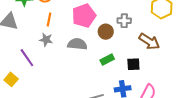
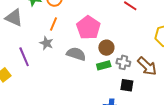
pink pentagon: (84, 16) -> (88, 28), turned -30
gray cross: (124, 21) -> (123, 62), moved
green rectangle: (107, 60) -> (104, 65), moved

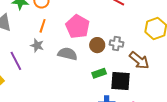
gray cross: (123, 62) -> (116, 44), moved
green rectangle: (104, 65) -> (99, 73), moved
black square: (127, 85) -> (121, 81), size x1.5

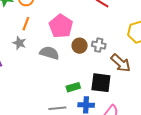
green rectangle: (99, 73) -> (73, 87), moved

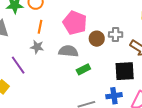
green rectangle: (73, 87) -> (83, 69), moved

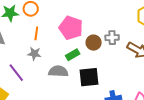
gray semicircle: (68, 51) -> (58, 71), moved
green rectangle: (83, 69) -> (73, 55), moved
black square: (125, 71) -> (89, 77), moved

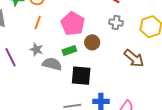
gray cross: (112, 38) -> (116, 22), moved
gray star: (34, 54) -> (36, 49), moved

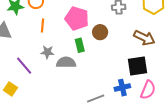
green rectangle: (69, 50) -> (80, 45), turned -72
black square: (81, 76) -> (137, 66), moved

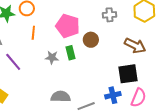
gray star: (47, 52) -> (52, 57), moved
gray semicircle: (66, 62) -> (61, 97), moved
purple line: (24, 66) -> (13, 62), moved

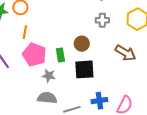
pink pentagon: (68, 26) -> (34, 55), moved
gray star: (52, 57) -> (49, 76), moved
black square: (128, 74) -> (84, 69), moved

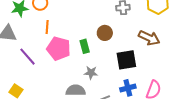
black square: (84, 69) -> (126, 60), moved
gray star: (49, 76) -> (91, 73), moved

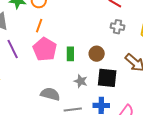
brown circle: (105, 33) -> (97, 54), moved
gray star: (91, 73) -> (81, 81), moved

